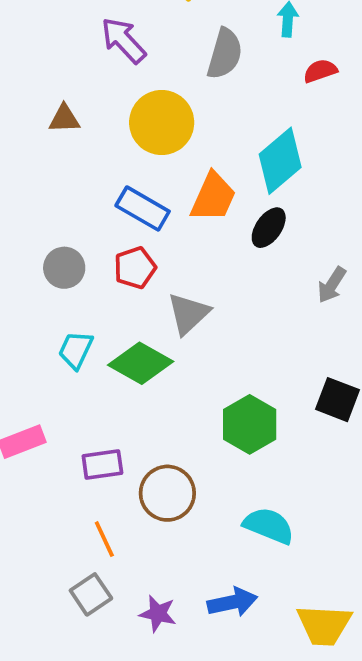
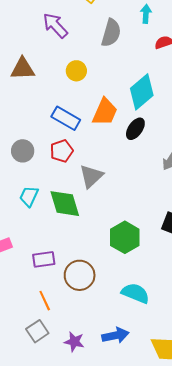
brown triangle: (64, 119) -> (23, 69), size x1.4
yellow circle: (162, 123) -> (76, 71), size x0.6
green diamond: (141, 363) -> (65, 204), turned 44

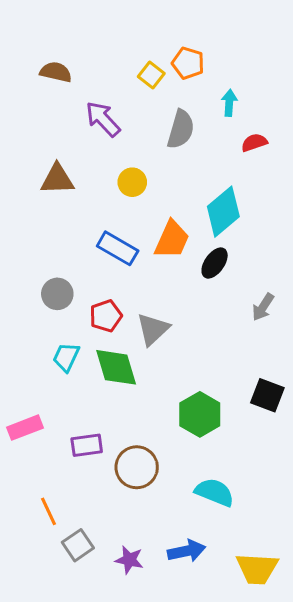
red pentagon: (62, 151) -> (106, 316), moved
orange line: (45, 301) -> (48, 511), moved

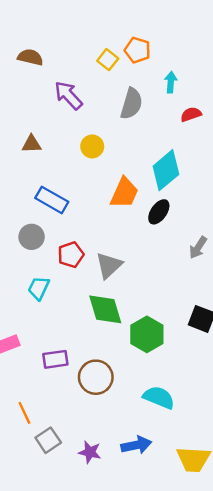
brown triangle: (57, 179) -> (32, 144), size x0.7
blue rectangle: (118, 248) -> (52, 200), moved
green diamond: (116, 367) -> (105, 309), moved

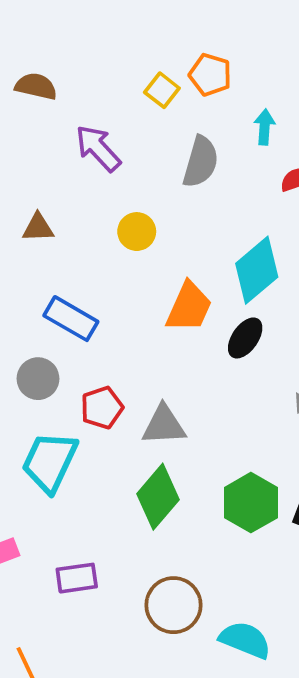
gray triangle: (109, 265) -> (164, 425), turned 40
cyan trapezoid: (39, 288) -> (50, 462), size x1.6
green diamond: (105, 309) -> (158, 497), turned 57
green hexagon: (147, 334) -> (251, 503), moved
brown circle: (96, 377) -> (174, 605), moved

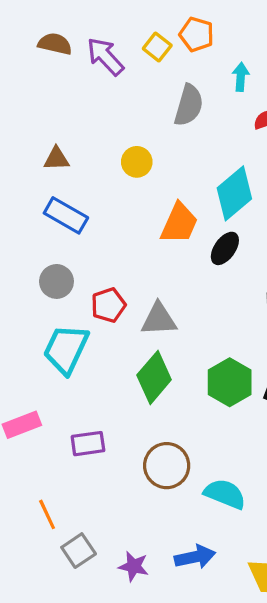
purple arrow: (98, 148) -> (105, 56), moved
blue rectangle: (71, 319) -> (66, 215), moved

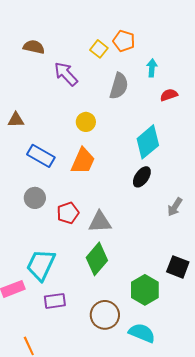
purple arrow: (105, 56) -> (66, 74), moved
brown triangle: (56, 159) -> (16, 120), moved
orange trapezoid: (179, 223) -> (83, 161), moved
cyan trapezoid: (66, 349) -> (41, 265), moved
green hexagon: (230, 382) -> (145, 290), moved

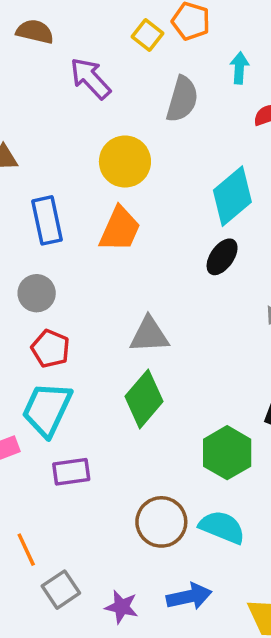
yellow circle: (86, 122) -> (125, 162), size x1.5
blue rectangle: (41, 156) -> (47, 220), turned 48
red pentagon: (68, 213) -> (50, 349), moved, turned -30
brown circle: (105, 315) -> (161, 522), moved

